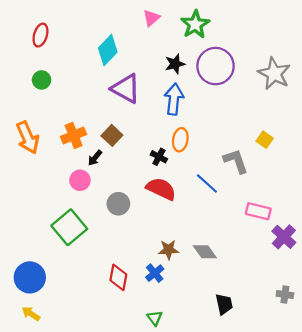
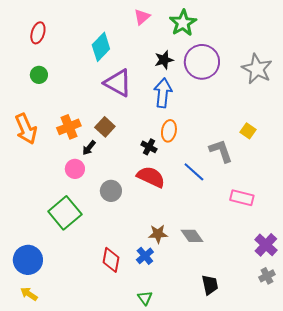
purple cross: (284, 237) -> (266, 245), moved
gray cross: (285, 294) -> (267, 276), turned -35

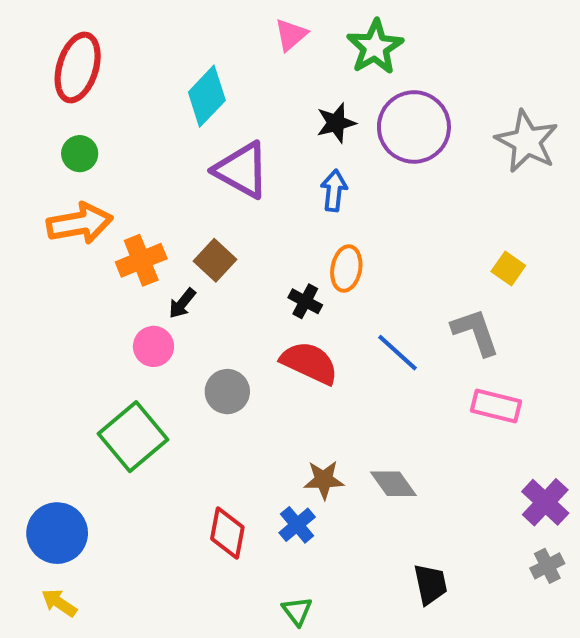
red ellipse: (38, 33) -> (78, 67), size x1.5
blue arrow: (163, 93) -> (334, 191), size x0.7
orange arrow: (26, 129) -> (80, 223), moved, turned -76
gray L-shape: (221, 151) -> (475, 332), moved

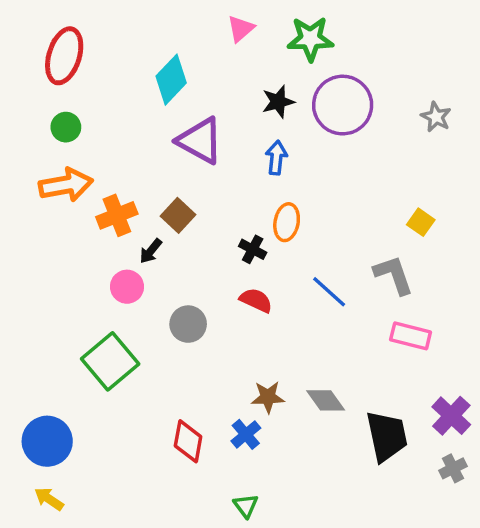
green star: (375, 47) -> (310, 39), turned 30
gray star: (527, 141) -> (436, 117), size x0.6
red semicircle: (309, 363) -> (256, 300), size x0.7
black trapezoid: (430, 584) -> (387, 436), moved, size x1.5

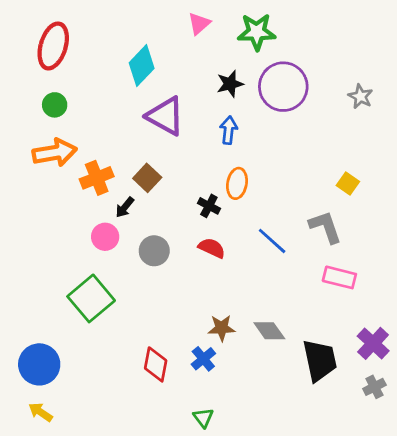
gray circle: (188, 324) -> (154, 251), moved

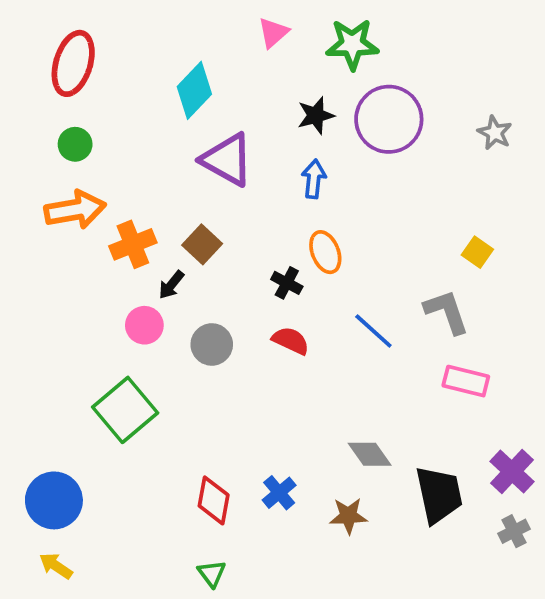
orange ellipse: (237, 183) -> (325, 252), turned -32
brown star: (222, 328) -> (348, 516), moved
green triangle: (203, 418) -> (212, 574), moved

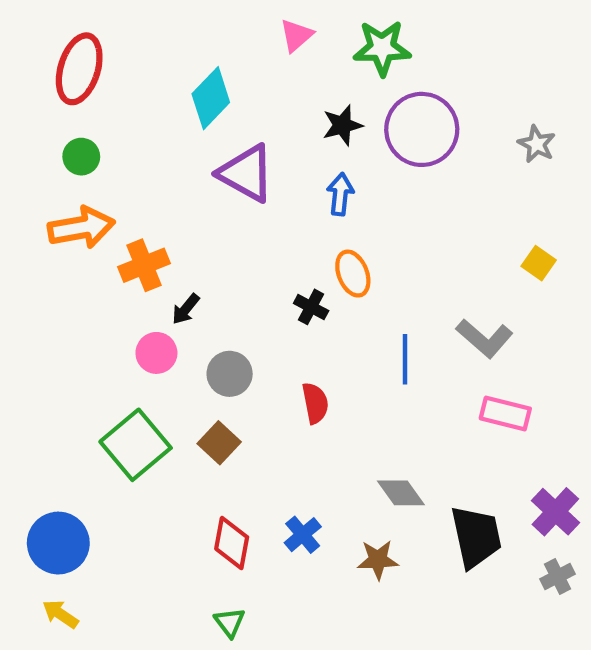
brown square: (202, 244) -> (219, 443), moved
yellow square: (477, 252) -> (539, 263), moved
gray L-shape: (447, 312) -> (484, 338), turned 150
blue line: (373, 331) -> (405, 359), turned 48
red semicircle: (291, 341) -> (315, 403), moved, turned 54

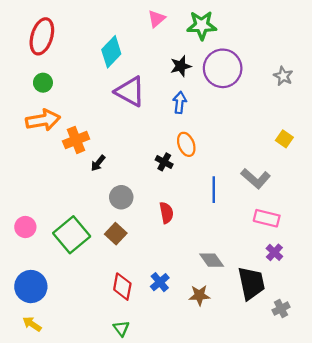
pink circle: (156, 353) -> (25, 227), moved
purple cross: (555, 512) -> (274, 252), moved, size x0.7
gray cross: (558, 576) -> (281, 309), moved

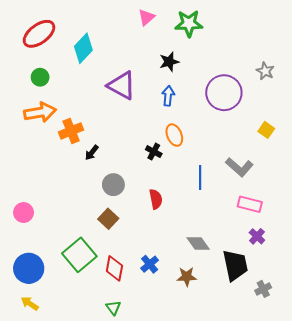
red ellipse: (42, 36) -> (39, 34), turned 36
cyan diamond: (111, 52) -> (83, 48), moved
purple circle: (223, 68) -> (224, 93), moved
green square: (72, 235) -> (79, 255), moved

